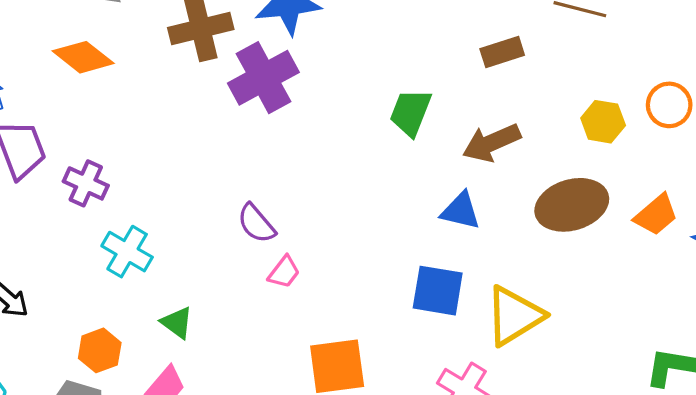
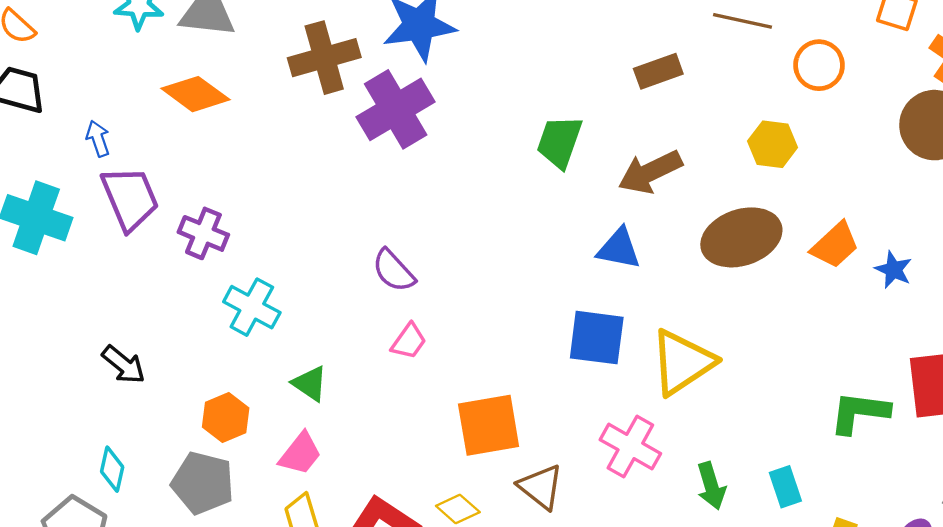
orange circle: (669, 105) -> (819, 65), moved
pink trapezoid: (284, 272) -> (409, 341), moved

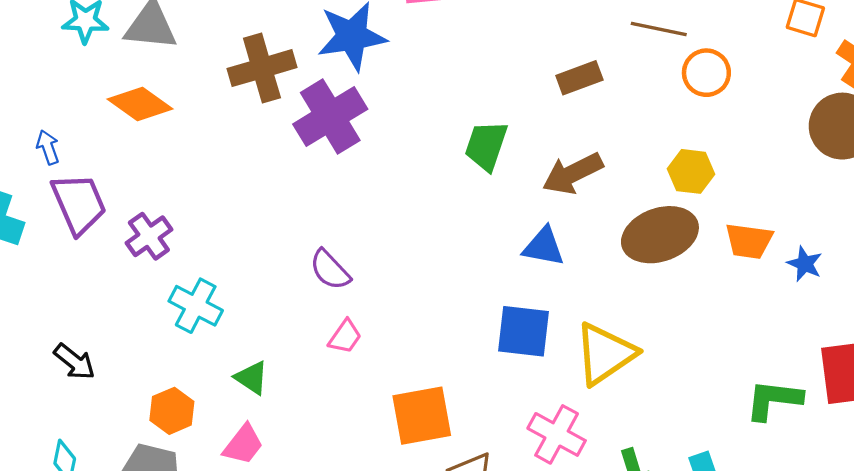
orange circle: (819, 65) -> (706, 73), moved
yellow hexagon: (773, 144) -> (691, 171), moved
purple cross: (203, 233) -> (149, 236), turned 33
orange trapezoid: (835, 245) -> (749, 241), turned 51

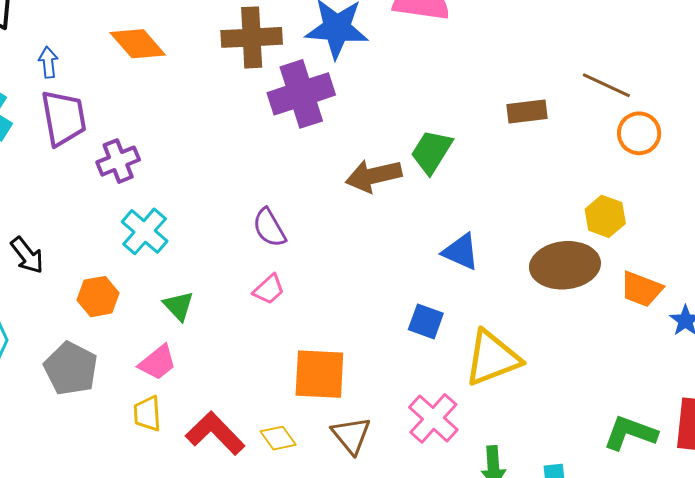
brown arrow: (573, 173) -> (374, 176), moved
blue square: (524, 331) -> (426, 321), size x0.7
orange hexagon: (172, 411) -> (98, 297), moved

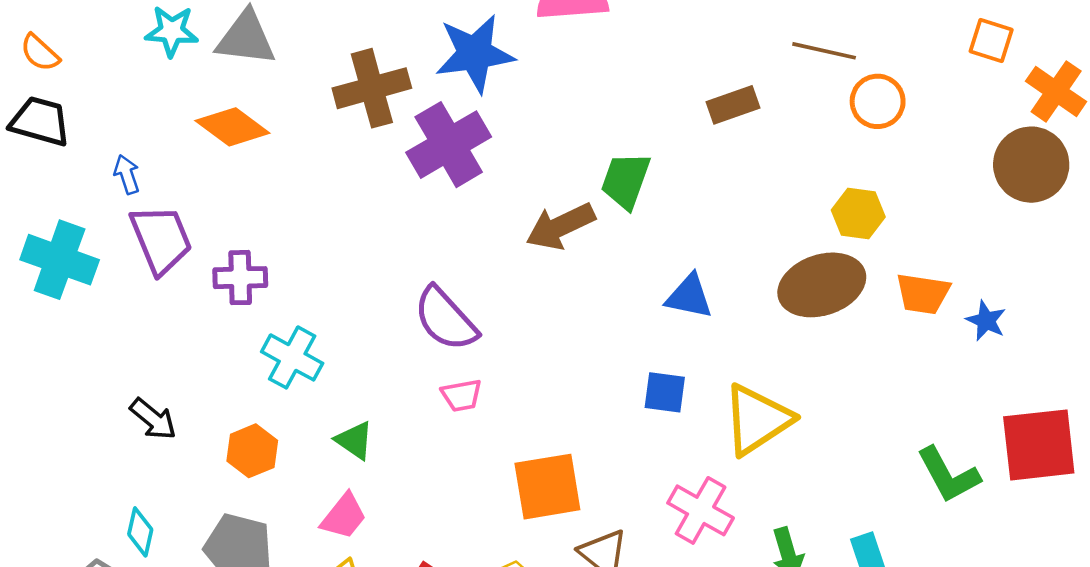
purple cross: (118, 161) -> (240, 278), turned 33
purple semicircle: (269, 228) -> (446, 319), size x1.4
pink trapezoid: (269, 289) -> (462, 395), turned 44
green L-shape: (630, 433) -> (948, 475), turned -126

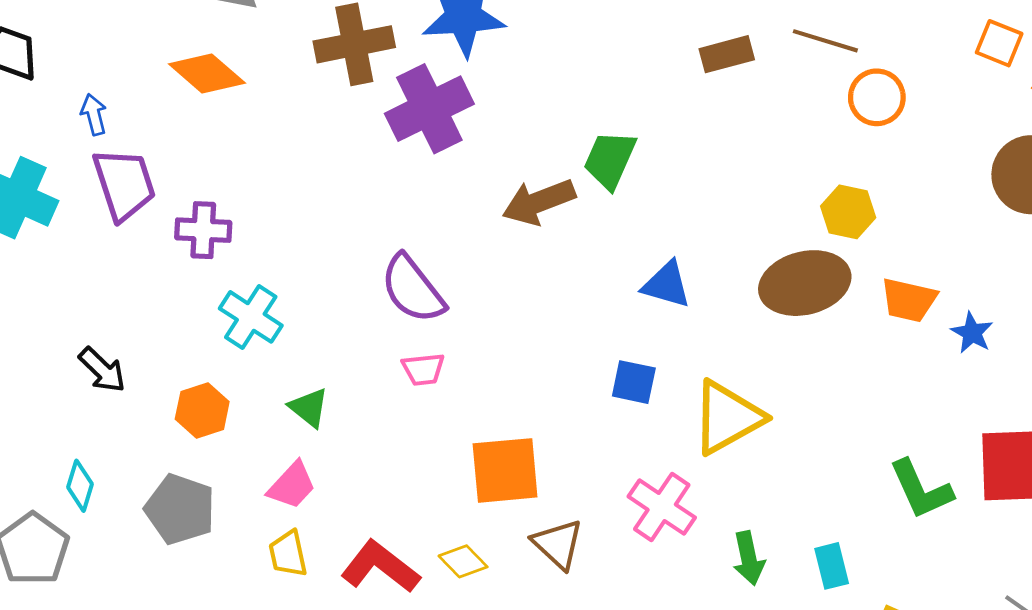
brown rectangle: (733, 105) -> (727, 54), moved

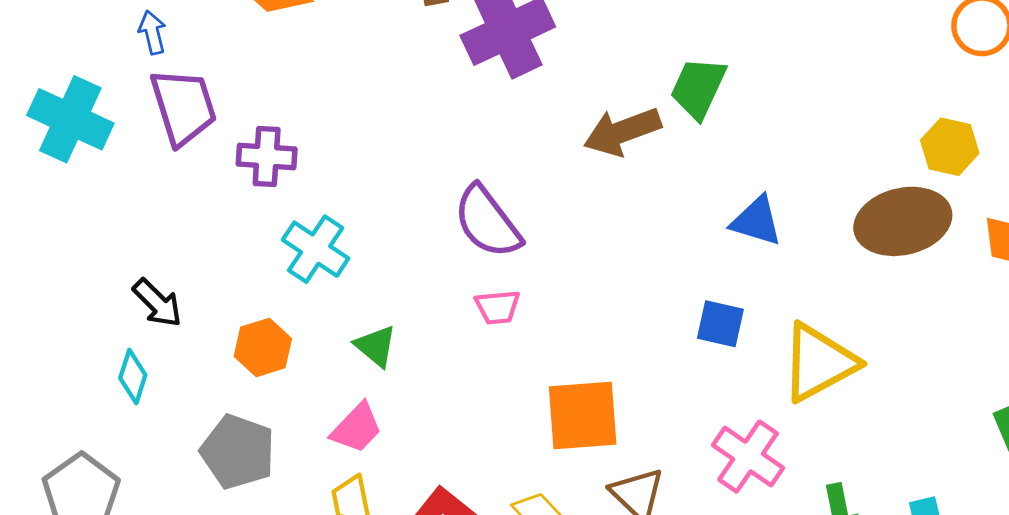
cyan diamond: (80, 486) -> (133, 377), moved

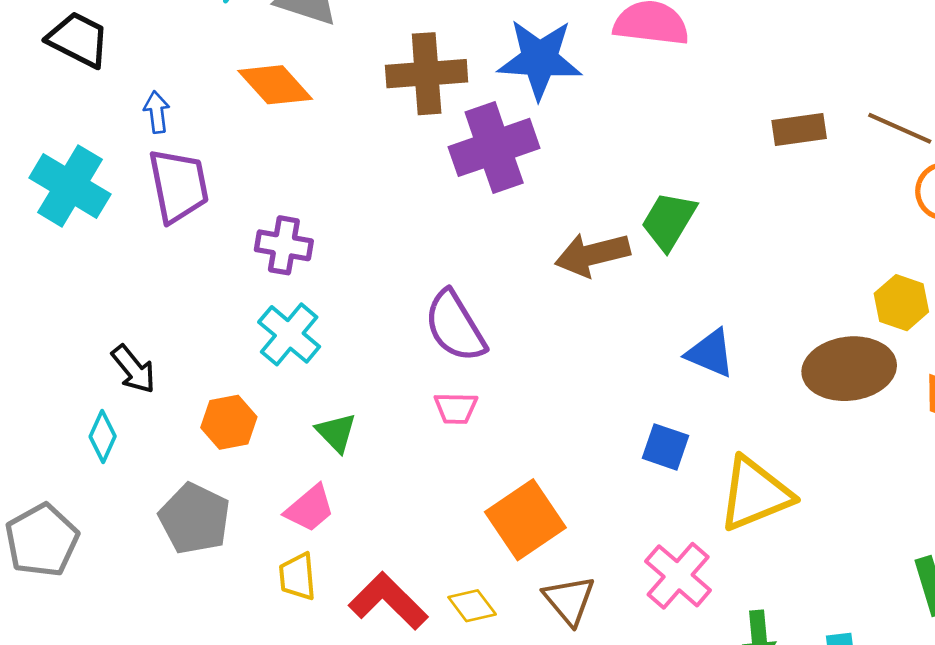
purple cross: (267, 157) -> (284, 245), moved
orange square: (583, 415) -> (525, 520), turned -36

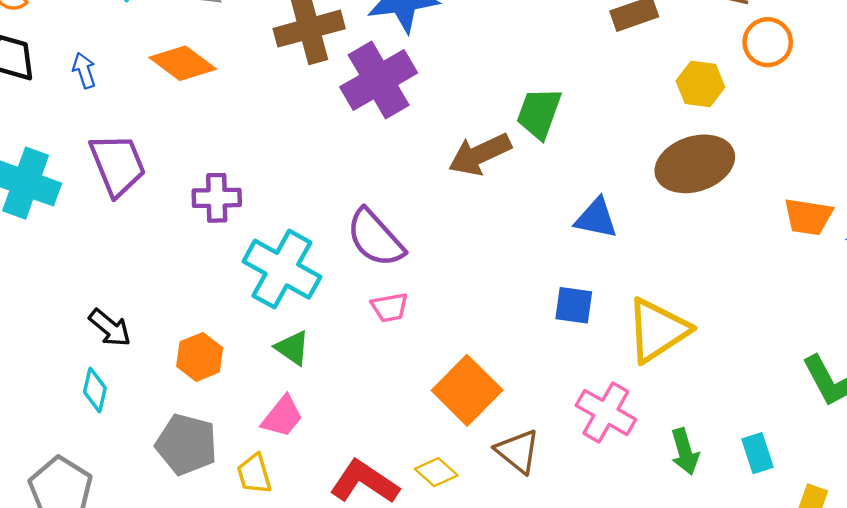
blue arrow: (157, 112) -> (84, 70), moved
yellow hexagon: (901, 303) -> (700, 84), moved
cyan cross: (289, 334) -> (282, 269), moved, size x1.4
brown ellipse: (849, 369) -> (695, 164), moved
yellow trapezoid: (297, 577) -> (254, 474), moved

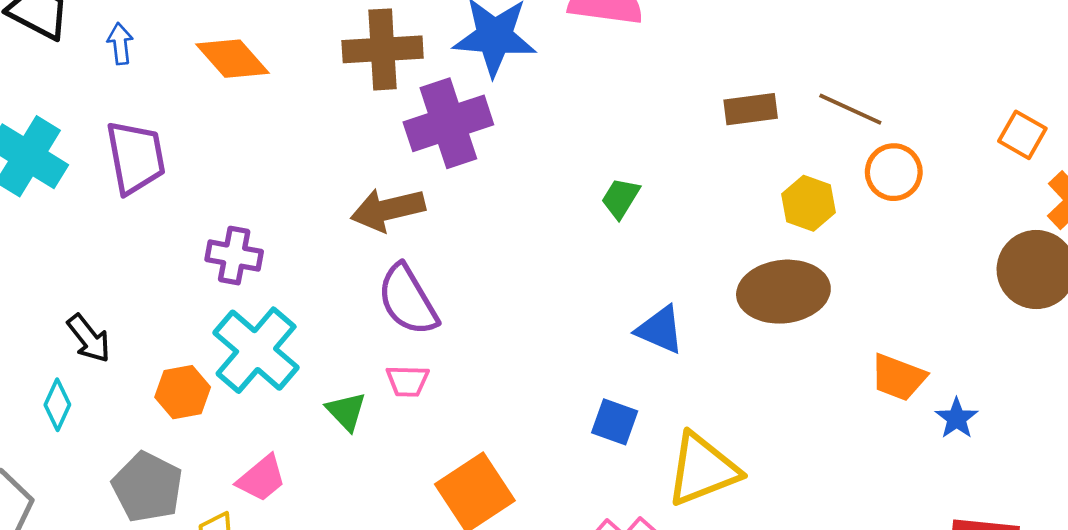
green trapezoid: (539, 113) -> (621, 198), size x0.7
brown arrow: (480, 154) -> (388, 210), moved
purple cross: (217, 198) -> (234, 256), moved
cyan cross: (282, 269) -> (256, 350), moved
green triangle: (292, 348) -> (346, 411), moved

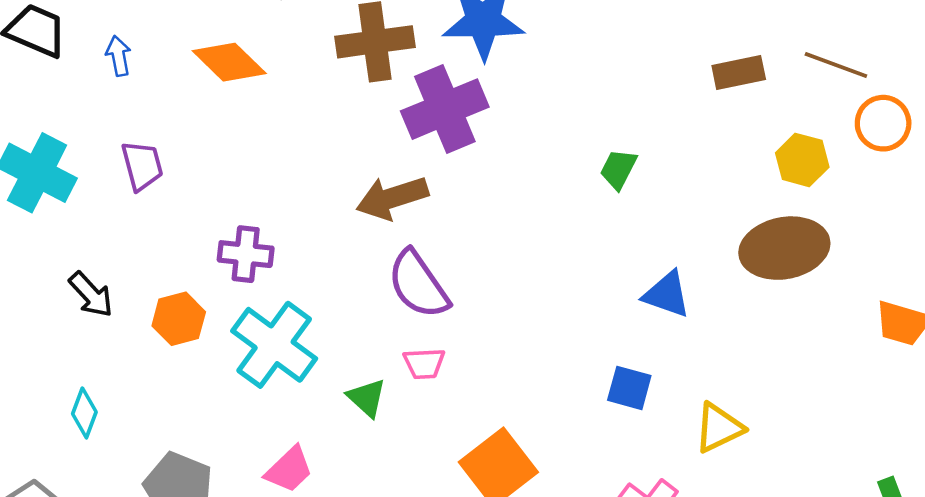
purple trapezoid: (136, 157) -> (142, 166), size x0.7
black arrow: (89, 338) -> (91, 295), moved
orange hexagon: (183, 392) -> (179, 319), moved
yellow triangle: (703, 470) -> (719, 428), size x0.7

